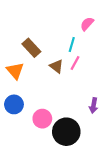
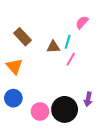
brown rectangle: (31, 48) -> (23, 37), moved
brown triangle: (56, 66) -> (53, 47), moved, turned -40
black circle: (66, 132) -> (65, 109), moved

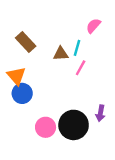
blue circle: (13, 98) -> (22, 93), moved

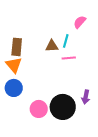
brown rectangle: (26, 42) -> (17, 47), moved, turned 48
pink line: (81, 68) -> (69, 58), turned 56
blue circle: (22, 93) -> (14, 88), moved

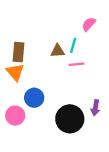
blue circle: (14, 88) -> (34, 98), moved
pink circle: (39, 109) -> (15, 116), moved

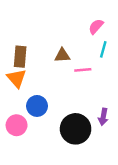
cyan line: (73, 45) -> (103, 49), moved

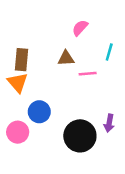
pink semicircle: (96, 26) -> (80, 28), moved

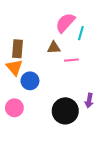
pink semicircle: (80, 28) -> (65, 23), size x1.5
cyan line: (109, 52) -> (81, 33), moved
blue circle: (39, 112) -> (30, 81), moved

